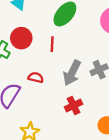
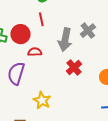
red circle: (21, 38) -> (21, 34), moved

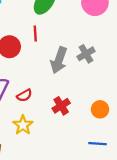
red semicircle: (35, 52) -> (24, 95), moved, turned 144
red cross: (74, 67) -> (61, 106), moved

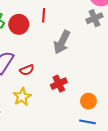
gray cross: (86, 54) -> (94, 18), moved
orange circle: (100, 109) -> (88, 101), moved

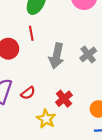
gray cross: (94, 18) -> (88, 54), moved
yellow star: (22, 97) -> (46, 119), moved

